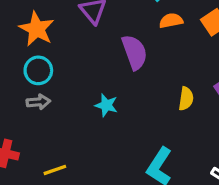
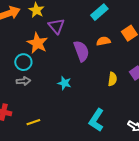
orange semicircle: (171, 21) -> (103, 41), moved
orange star: (37, 29) -> (37, 43), moved

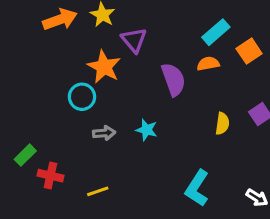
cyan rectangle: (99, 12) -> (216, 32), moved
gray arrow: (23, 81) -> (104, 133), moved

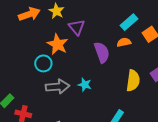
yellow semicircle: (222, 124) -> (133, 81), size x1.5
gray arrow: (104, 133) -> (58, 87), size x1.6

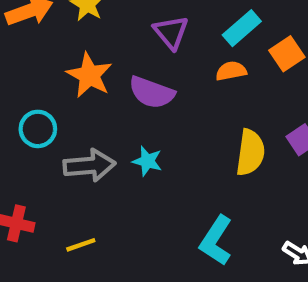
purple triangle: (77, 27) -> (171, 32), moved
purple semicircle: (102, 52) -> (152, 92), moved, turned 130
cyan circle: (43, 63) -> (38, 129), moved

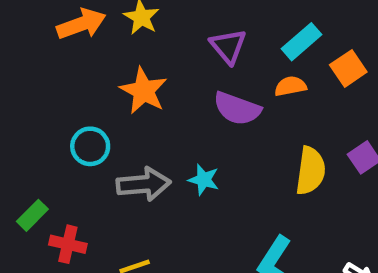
purple semicircle: (152, 92) -> (237, 108), moved

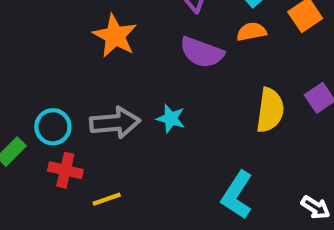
cyan circle: (90, 146) -> (53, 127), moved
red cross: (68, 244) -> (65, 170), moved

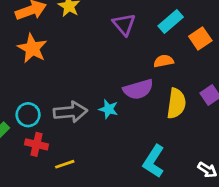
orange semicircle: (251, 32) -> (164, 61), moved
orange star: (115, 36) -> (32, 48), moved
purple semicircle: (202, 52) -> (138, 89), moved, turned -36

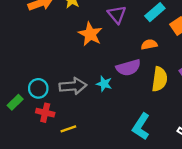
orange star: (32, 48) -> (90, 34), moved

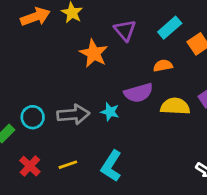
yellow semicircle: (160, 79) -> (175, 106), turned -95
red cross: (45, 113) -> (30, 166), moved, turned 30
cyan L-shape: (141, 127) -> (111, 166), moved

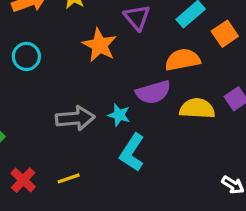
orange semicircle: (163, 66) -> (183, 60), size x1.5
cyan circle: (33, 117) -> (26, 56), moved
cyan L-shape: (111, 166) -> (132, 152), moved

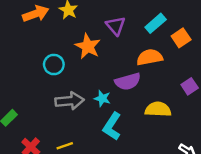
cyan circle: (26, 56) -> (54, 65), moved
yellow semicircle: (197, 109) -> (158, 109), moved

